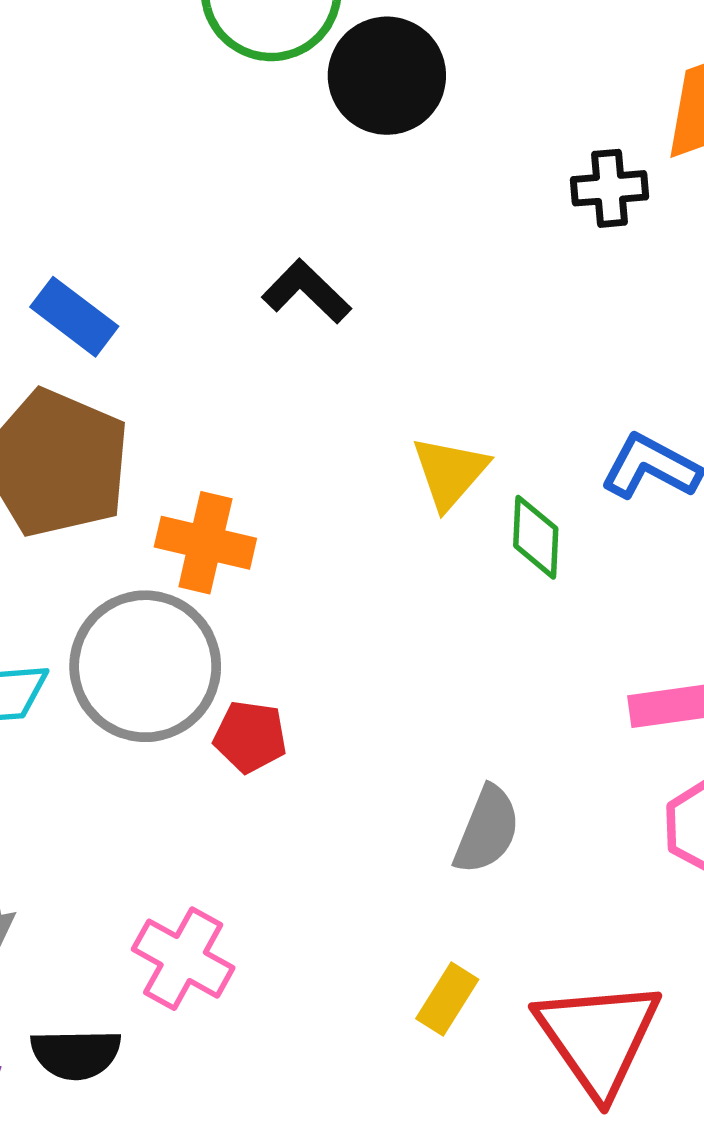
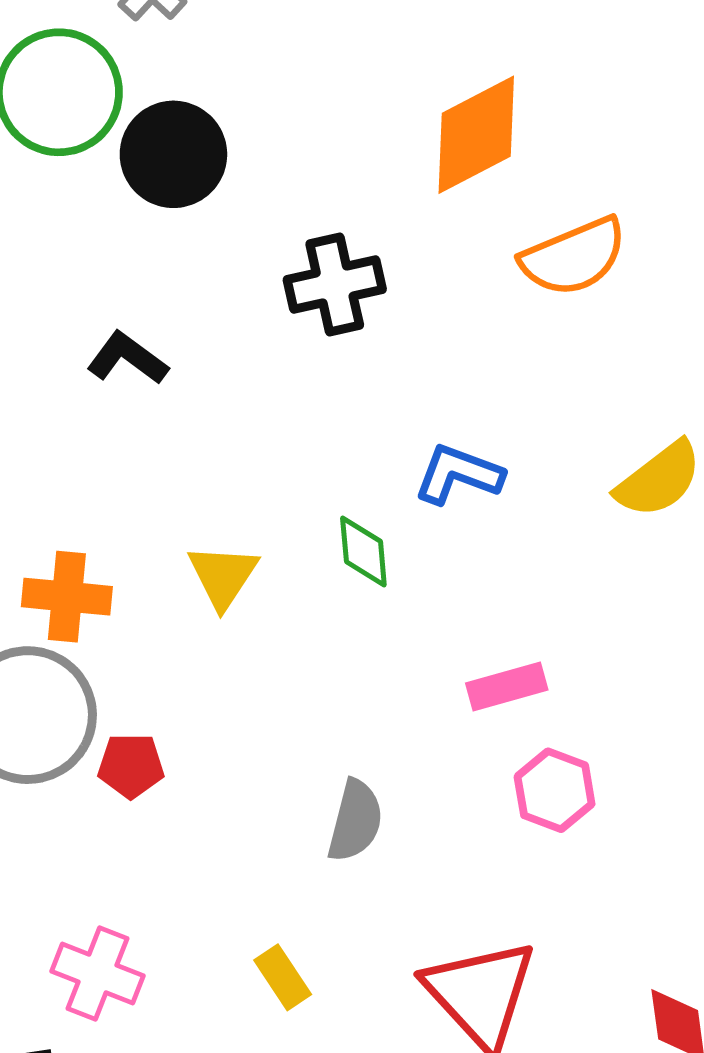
black cross: (610, 188) -> (335, 284), moved, size x1.4
yellow triangle: (450, 472) -> (223, 576), moved
yellow rectangle: (447, 999) -> (283, 977), moved, turned -58

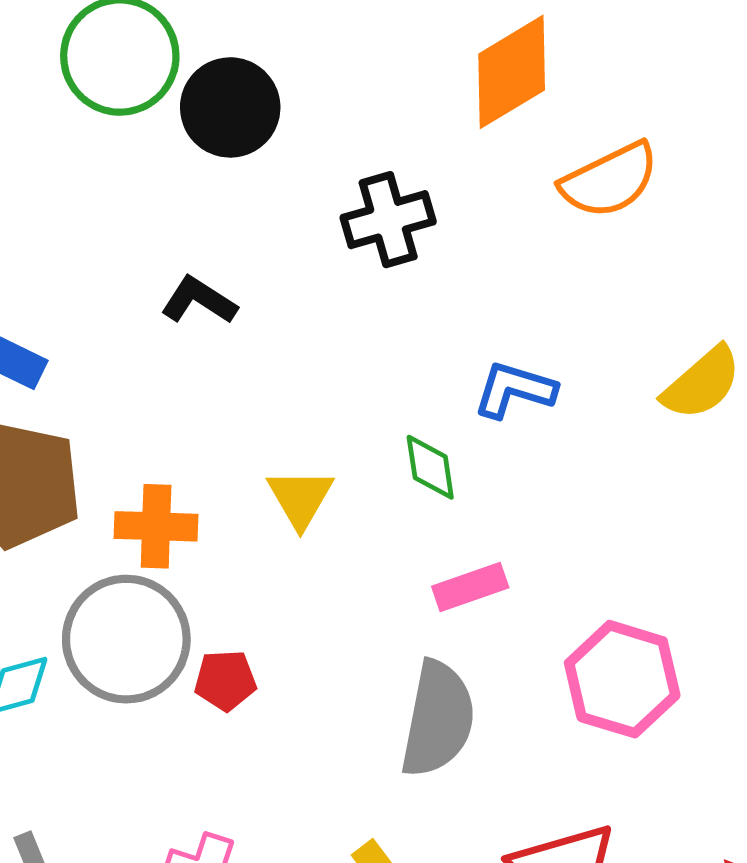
pink rectangle: (507, 687) -> (470, 587), moved
pink hexagon: (555, 790) -> (622, 679), size x1.5
gray semicircle: (355, 821) -> (438, 719), size x1.5

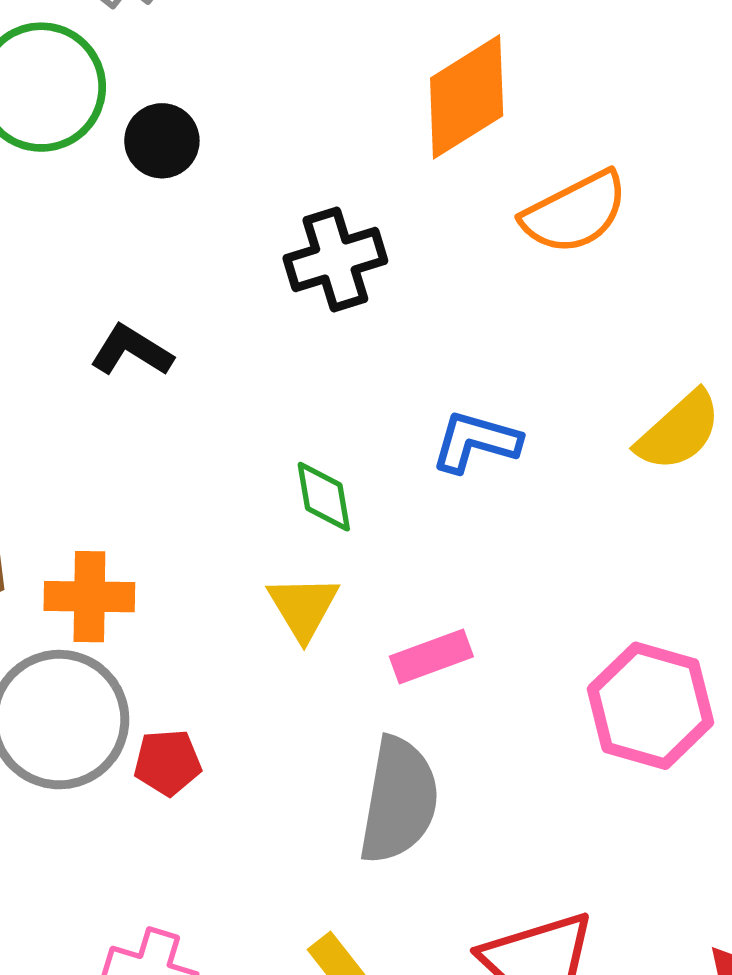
black circle: (230, 107) -> (162, 141), size x0.7
green diamond: (430, 467) -> (324, 497), moved
yellow triangle: (300, 498) -> (303, 607), moved
pink hexagon: (622, 679) -> (650, 706), moved

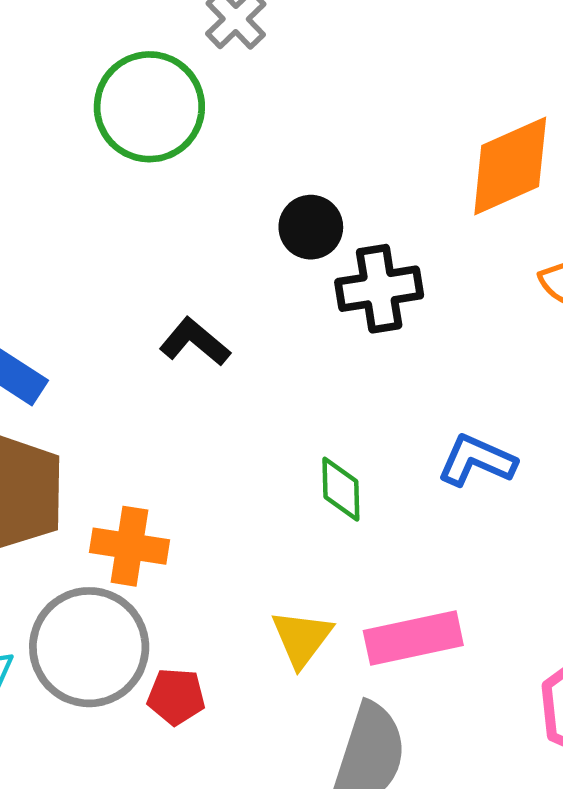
black circle: (162, 141) -> (311, 227), moved
yellow triangle: (303, 607) -> (302, 638), moved
pink rectangle: (431, 656) -> (413, 638), size x1.4

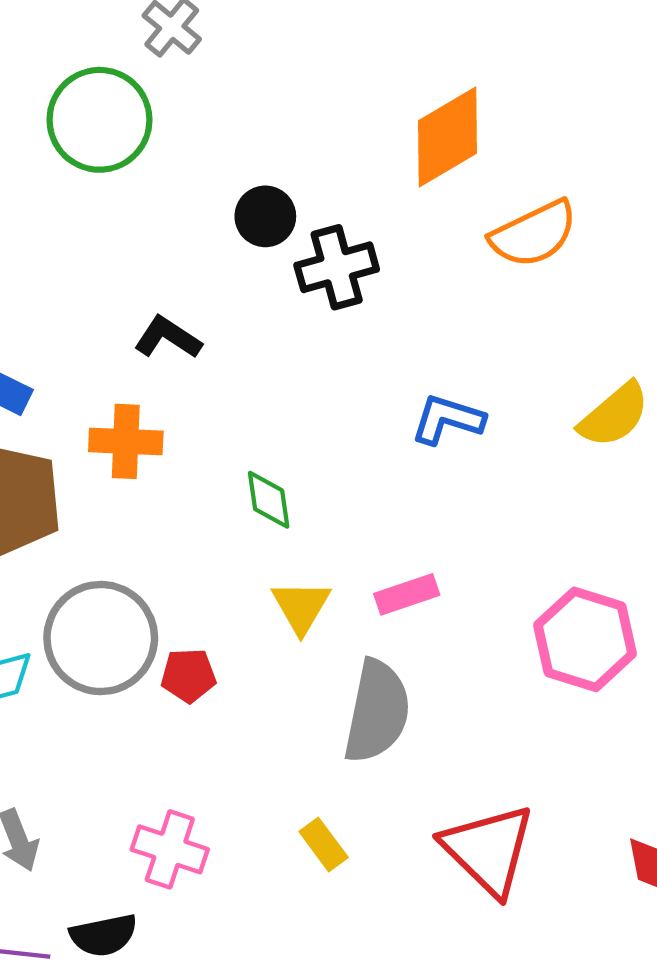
green diamond: (341, 489) -> (269, 500), moved
orange cross: (129, 546) -> (126, 441), moved
pink rectangle: (413, 638) -> (407, 594), size x0.7

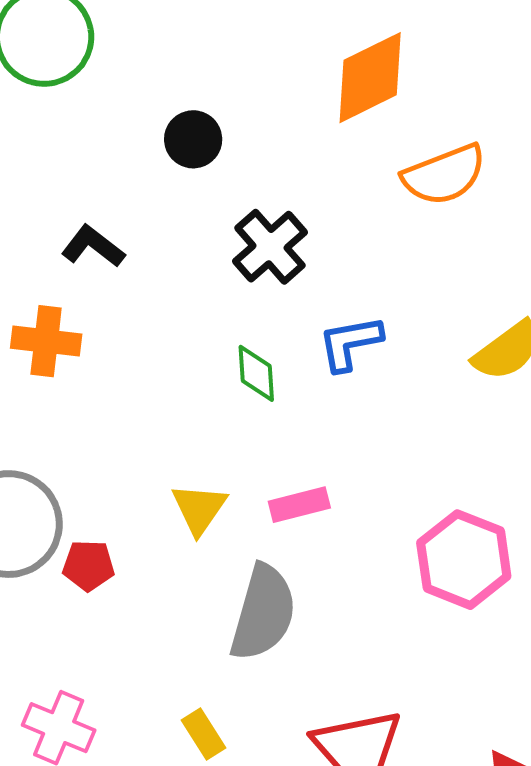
black cross: (337, 267) -> (270, 247), moved, turned -30
blue L-shape: (448, 419) -> (350, 343), turned -32
green diamond: (269, 500) -> (256, 373), moved

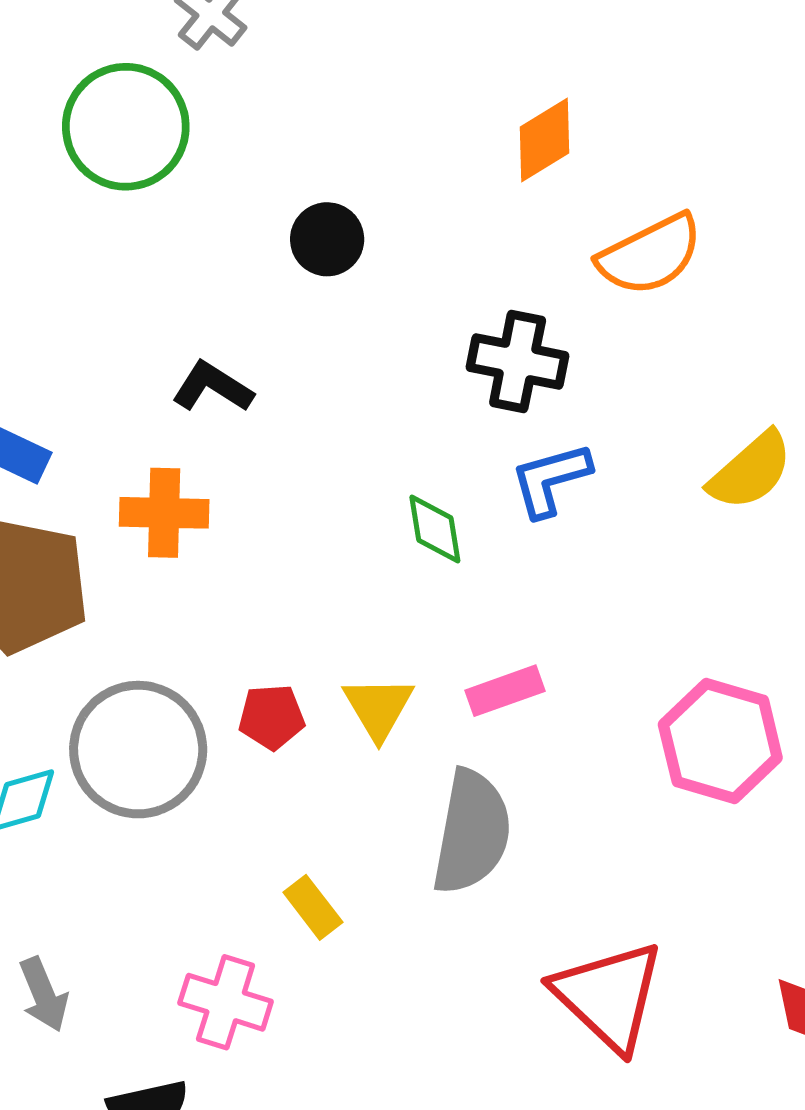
orange diamond: (370, 78) -> (545, 140), size x0.7
black cross: (270, 247) -> (518, 361), moved, turned -32
red pentagon: (88, 565) -> (272, 717), moved
yellow rectangle: (203, 734) -> (313, 907), moved

